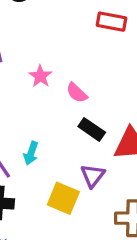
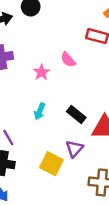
pink semicircle: (77, 93) -> (68, 60), moved
cyan arrow: (31, 153) -> (40, 111), moved

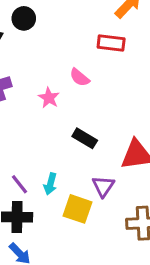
cyan arrow: (40, 111) -> (50, 184), moved
black rectangle: (76, 115) -> (85, 138), moved

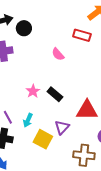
black circle: (24, 18) -> (24, 28), moved
pink star: (49, 98) -> (33, 91), moved

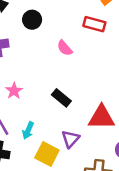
black circle: (24, 28) -> (32, 20), moved
pink star: (33, 91) -> (14, 91), moved

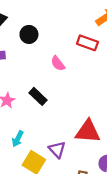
black rectangle: (61, 98) -> (38, 96), moved
purple triangle: (70, 139) -> (57, 150), turned -30

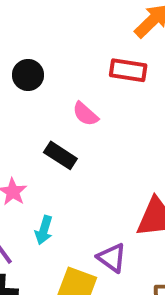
black rectangle: (38, 96) -> (60, 155), moved
cyan arrow: (18, 139) -> (44, 230), moved

